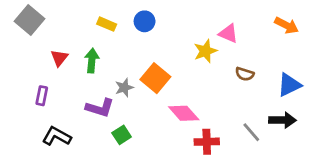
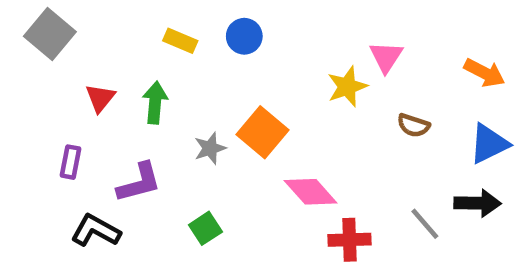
orange arrow: (287, 25) -> (484, 73), moved
pink triangle: (228, 33) -> (386, 57), turned 40
purple L-shape: (100, 108) -> (139, 183), moved, turned -32

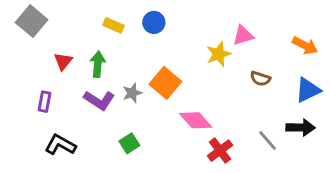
pink triangle: (386, 57) -> (243, 35), turned 40
purple L-shape: (139, 183) -> (99, 100), moved, turned 48
red cross: (349, 240) -> (220, 151), turned -35

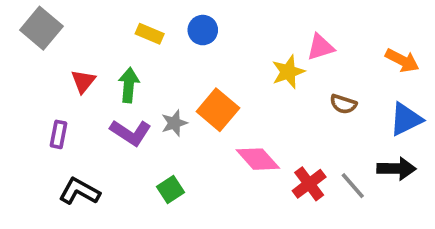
red cross: (220, 151) -> (309, 184), moved

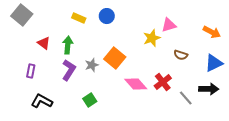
red triangle: (83, 81) -> (44, 43), turned -32
purple L-shape: (131, 133) -> (69, 70), turned -90
red cross: (309, 184) -> (163, 82), moved

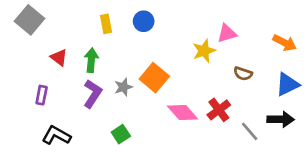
yellow rectangle: (79, 18) -> (106, 24), turned 56

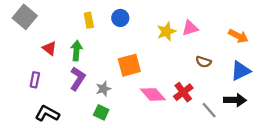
yellow star: (204, 51) -> (166, 31), moved
orange square: (154, 78) -> (129, 65), turned 35
gray star: (123, 87) -> (103, 89), moved
green square: (121, 134) -> (101, 112), turned -32

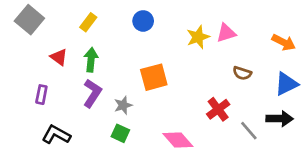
yellow rectangle: (89, 20) -> (88, 22), moved, turned 48
pink diamond: (153, 94) -> (178, 140), moved

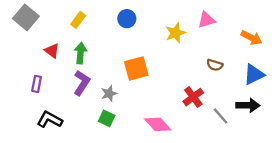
pink triangle: (226, 33) -> (206, 20), moved

